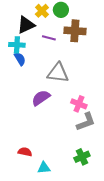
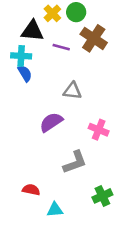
black triangle: (26, 25) -> (32, 31), turned 30
brown cross: (75, 31) -> (94, 38), turned 30
gray triangle: (58, 73) -> (72, 91), size x0.7
gray L-shape: (86, 122) -> (75, 162), moved

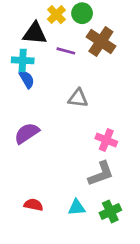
purple semicircle: (51, 122) -> (27, 133), moved
gray L-shape: (75, 162) -> (101, 174), moved
cyan triangle: (55, 210) -> (77, 207), moved

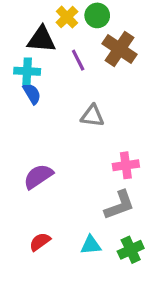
purple line: (66, 51) -> (78, 60), turned 48
purple semicircle: (27, 133) -> (38, 176), moved
pink cross: (106, 140) -> (126, 165), turned -30
red semicircle: (33, 205) -> (40, 242), turned -48

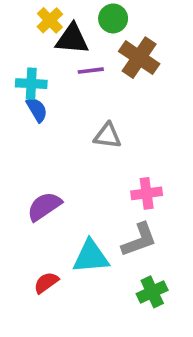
yellow cross: (67, 17) -> (50, 20), moved
black triangle: (41, 39) -> (72, 39), moved
purple line: (78, 60) -> (91, 71), turned -70
cyan triangle: (91, 245) -> (91, 257), moved, size x1.5

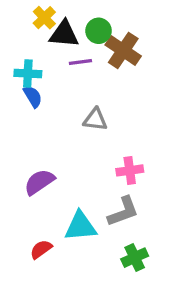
green circle: (113, 18) -> (99, 31), moved

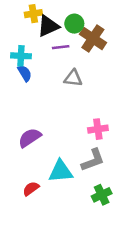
yellow cross: (44, 18) -> (33, 14), turned 35
black triangle: (64, 34) -> (48, 26), turned -30
gray triangle: (95, 120) -> (73, 78), moved

